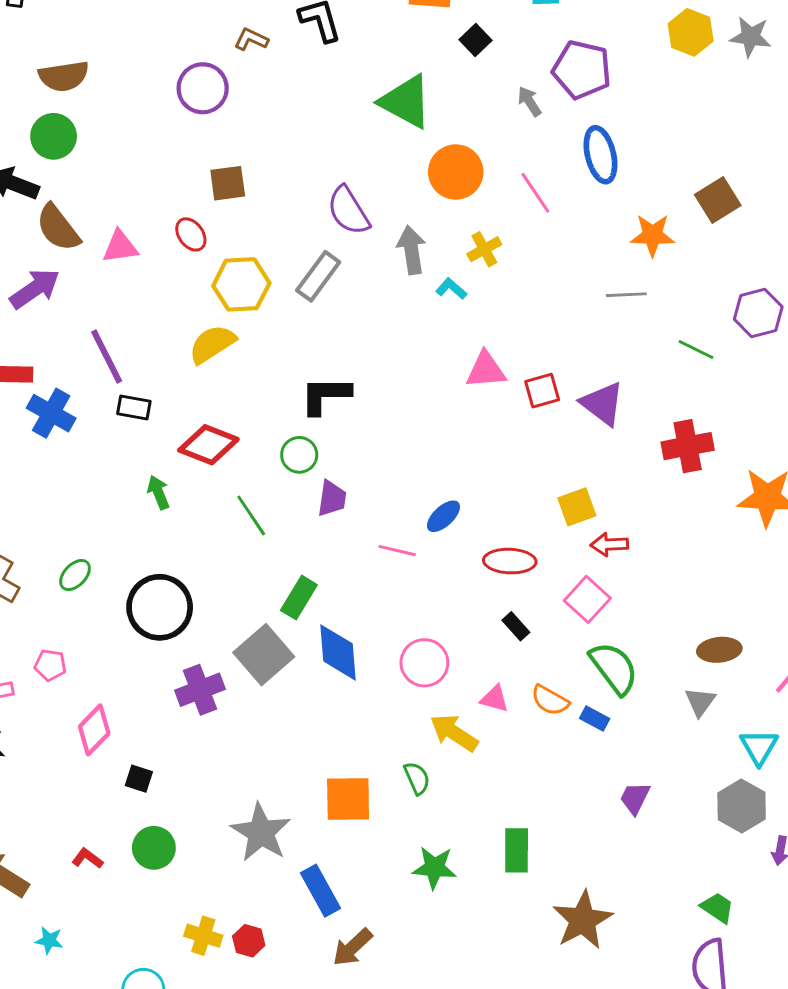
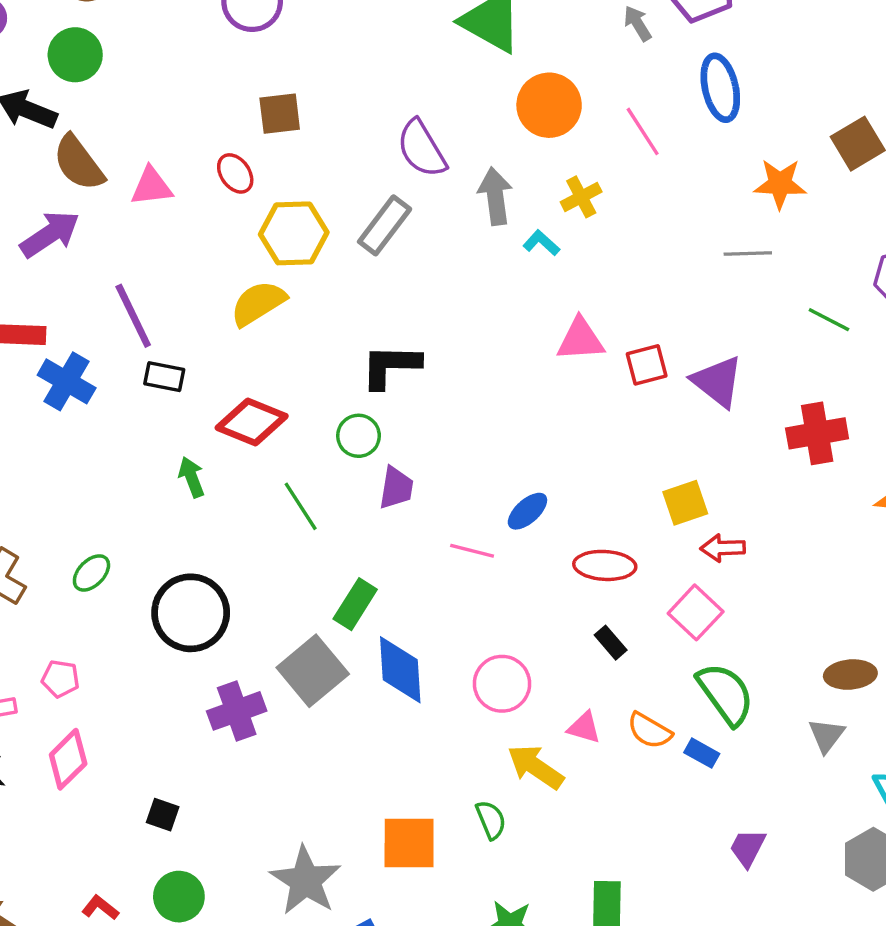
pink diamond: (94, 730) -> (68, 759), moved

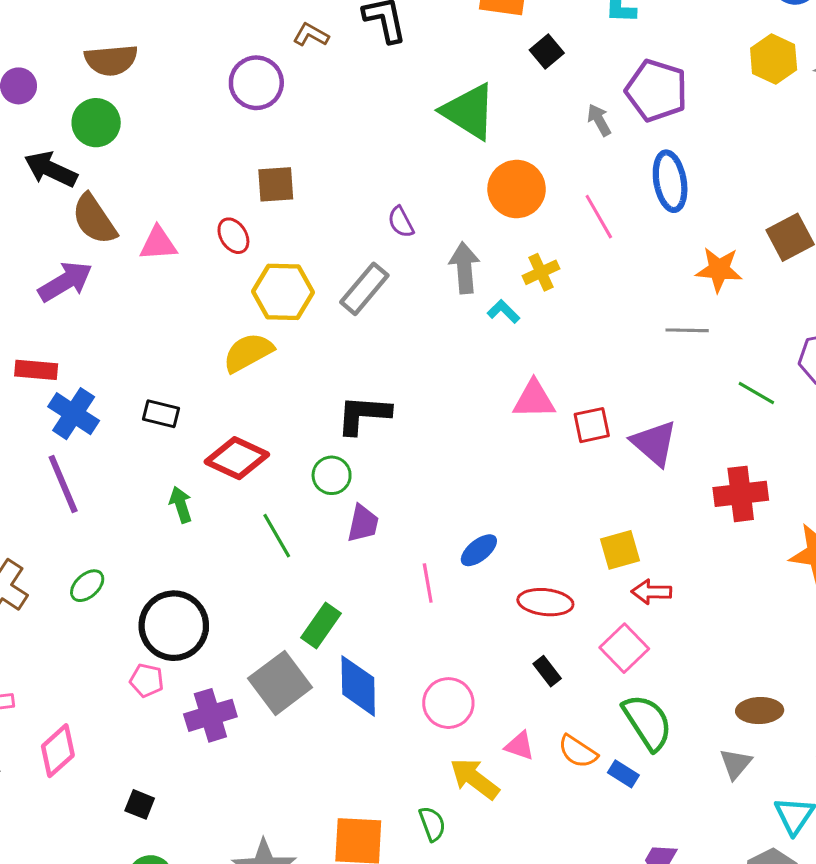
purple semicircle: (422, 149) -> (401, 222), size x0.6
purple line: (133, 316) -> (63, 484), moved
pink line: (472, 551) -> (428, 583), turned 63
pink pentagon: (60, 679) -> (147, 680), moved

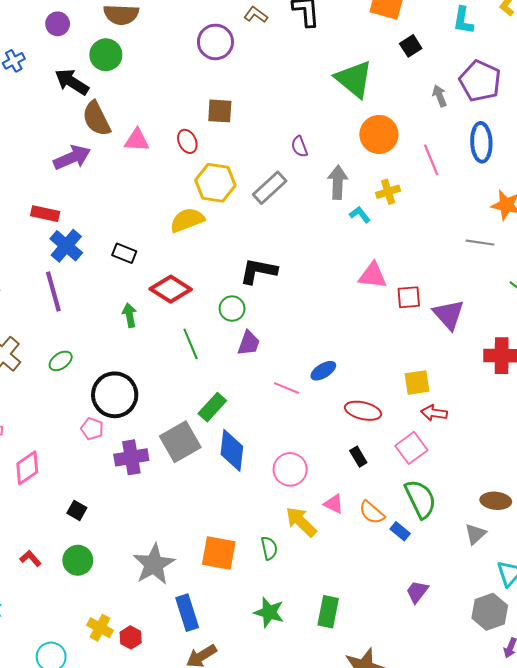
pink line: (428, 583) -> (287, 388), turned -65

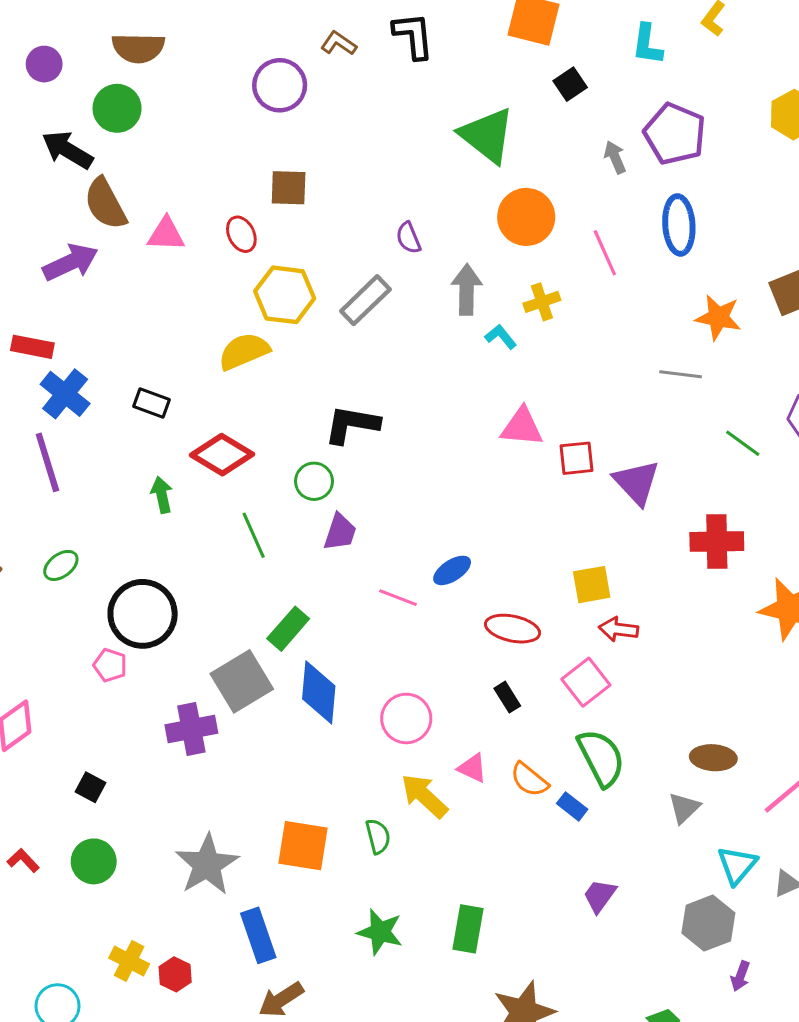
purple cross: (131, 457) -> (191, 729), moved

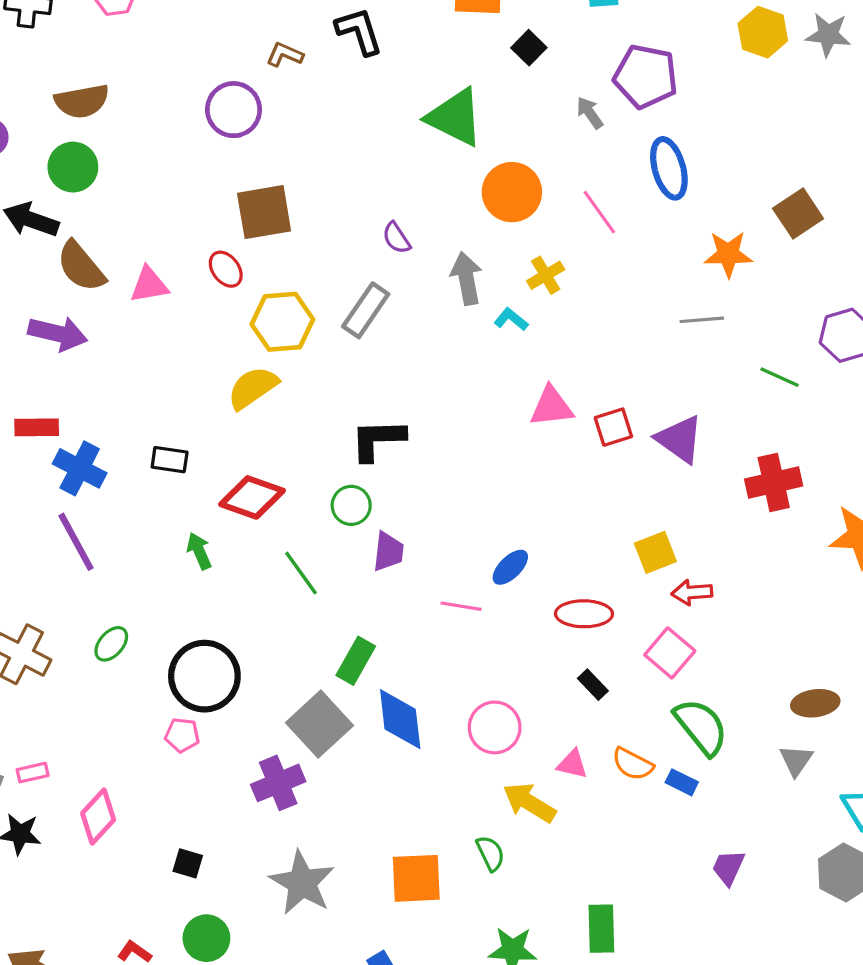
brown square: (289, 188) -> (264, 212), size x1.4
purple arrow: (70, 262) -> (58, 334), turned 50
gray star: (207, 865) -> (302, 883), moved

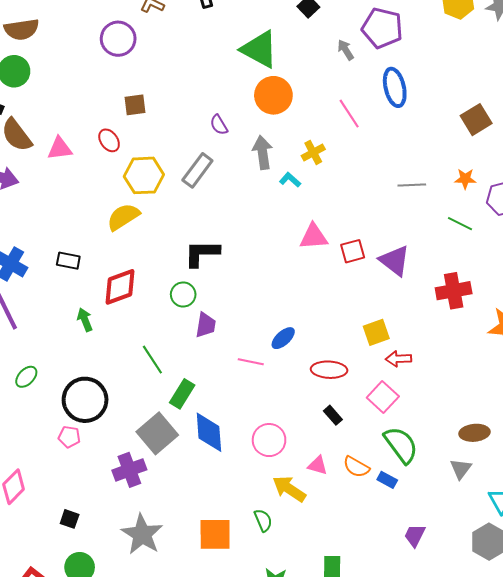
orange circle: (512, 192) -> (273, 95), moved
brown square: (264, 212) -> (135, 105), size x0.6
orange star: (728, 254) -> (465, 179), moved, size x0.7
red diamond: (252, 497) -> (120, 287), turned -42
green line: (301, 573) -> (152, 360), moved

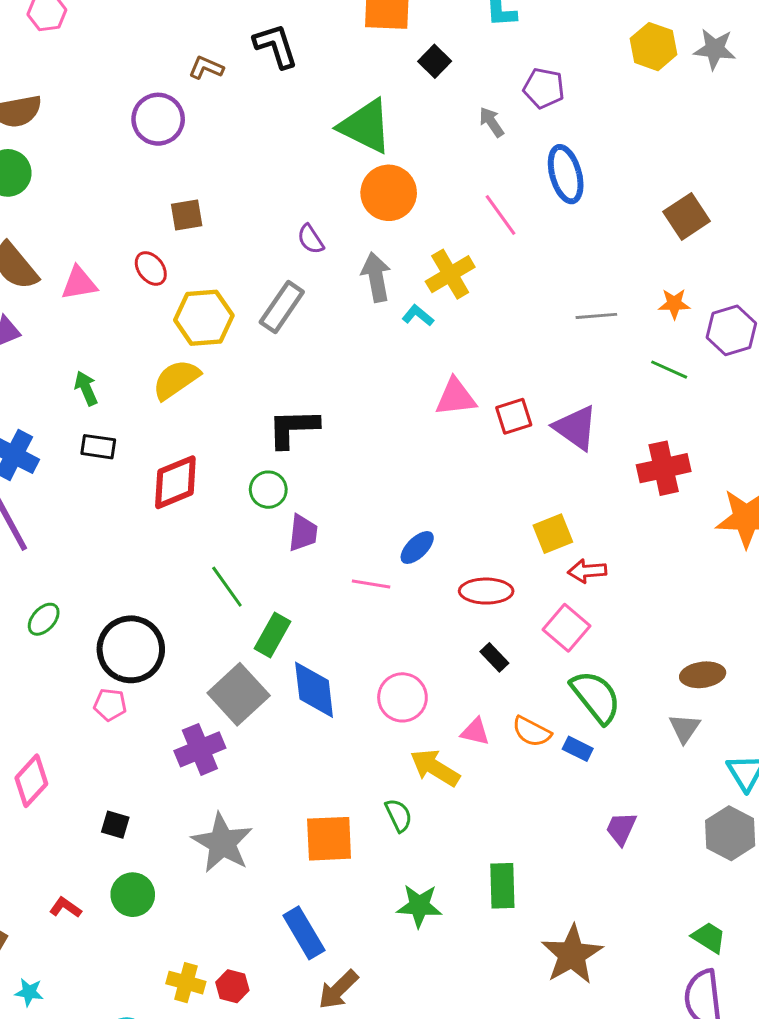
purple pentagon: (382, 28) -> (544, 88), size x0.7
yellow cross: (313, 152) -> (450, 274), size x1.4
green arrow: (85, 320) -> (86, 388), moved

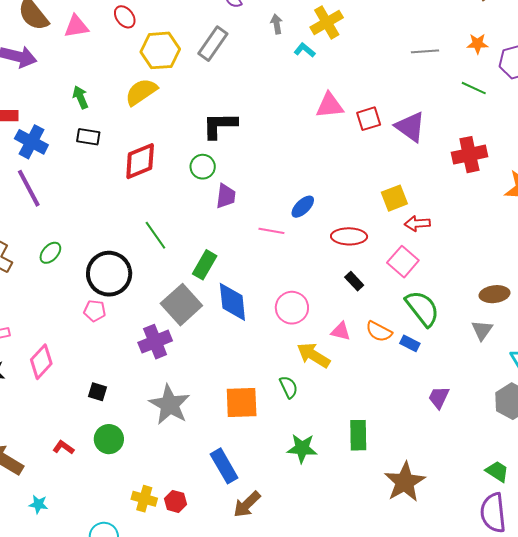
gray arrow: (376, 277) -> (277, 24), size x0.6
green line: (227, 587) -> (155, 235), moved

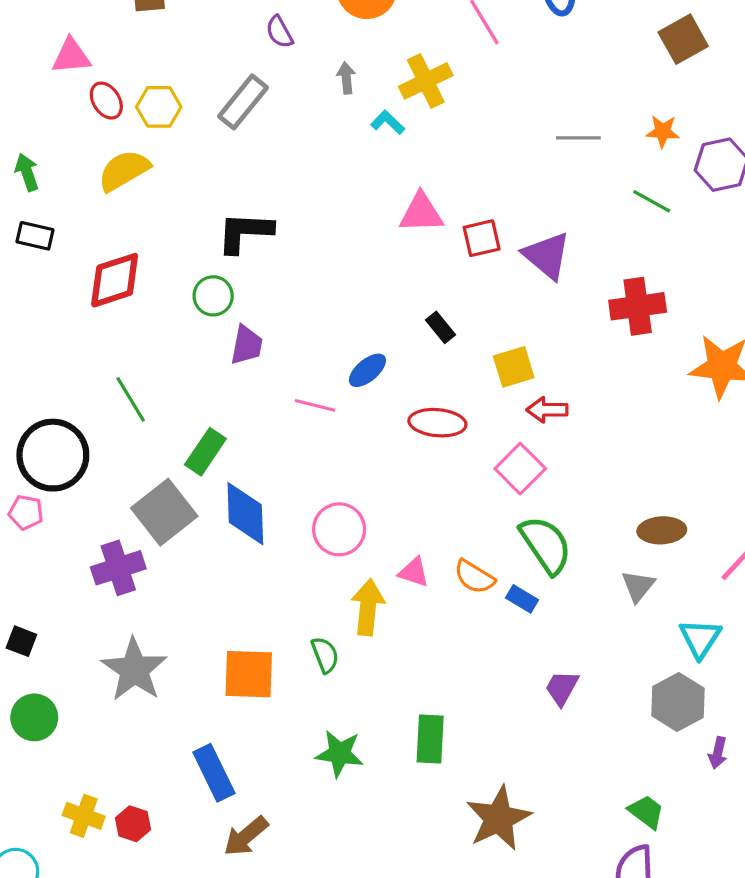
red ellipse: (125, 17) -> (106, 101), moved
pink triangle: (76, 26) -> (71, 56), moved
yellow hexagon: (160, 50) -> (159, 107), size x0.7
black rectangle: (354, 281) -> (440, 327), moved
yellow arrow: (313, 355) -> (368, 607), turned 60

